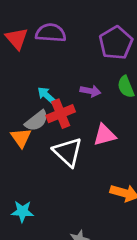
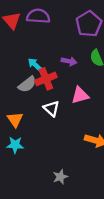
orange triangle: (21, 138) -> (15, 120), moved
white triangle: (68, 152) -> (51, 109), size x0.7
cyan star: (22, 211) -> (15, 145), moved

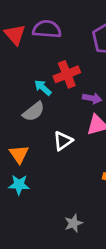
purple arrow: (69, 61) -> (92, 98), moved
red cross: (46, 79) -> (67, 74), moved
white triangle: (51, 109) -> (63, 141), turned 42

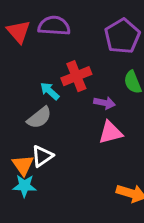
white triangle: (63, 141) -> (42, 156), moved
cyan star: (19, 185) -> (24, 186), moved

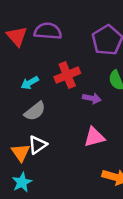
cyan arrow: (50, 91) -> (30, 83), moved, turned -72
pink triangle: (110, 132) -> (94, 137), moved
cyan star: (24, 186) -> (22, 182), moved, turned -30

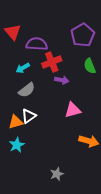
purple semicircle: (48, 31) -> (37, 44), moved
purple arrow: (92, 98) -> (62, 80), moved
orange triangle: (21, 153) -> (16, 122), turned 49

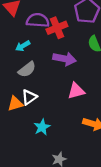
red cross: (52, 62) -> (57, 28), moved
purple arrow: (62, 80) -> (64, 59), size x1.5
cyan star: (17, 145) -> (42, 127), moved

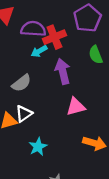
cyan arrow: (23, 46) -> (39, 51), moved
purple arrow: (64, 59) -> (63, 71), turned -115

